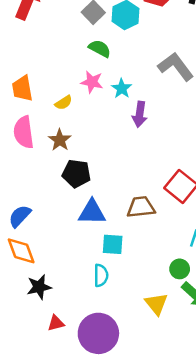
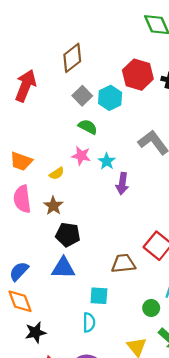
orange trapezoid: (22, 88) -> (21, 161), turned -60
blue triangle: (92, 212) -> (63, 268), moved
green circle: (180, 269) -> (151, 308), moved

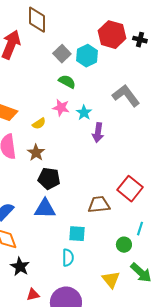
brown diamond: (72, 58) -> (37, 20), moved, turned -52
black star: (36, 332) -> (20, 267), turned -30

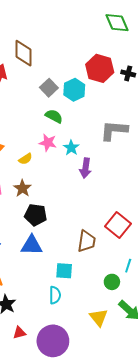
gray L-shape: (126, 96) -> (114, 130), turned -48
brown trapezoid: (99, 205) -> (86, 241), turned 105

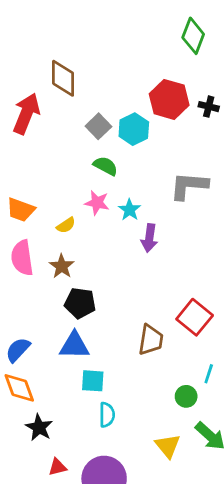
green diamond: (117, 23) -> (193, 36), turned 45
cyan square: (64, 271) -> (93, 381), moved

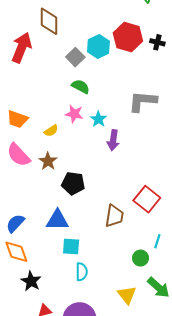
cyan hexagon: (134, 129) -> (98, 47), moved
pink semicircle: (22, 258) -> (18, 155), turned -35
black pentagon: (80, 303) -> (73, 183), moved

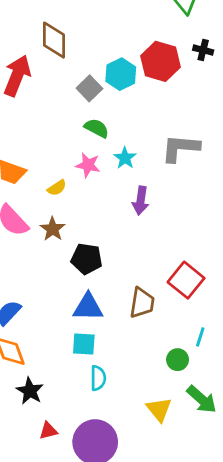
black cross: (157, 42) -> (203, 50), moved
cyan star: (98, 119) -> (125, 158), moved
blue triangle: (57, 220) -> (88, 307), moved

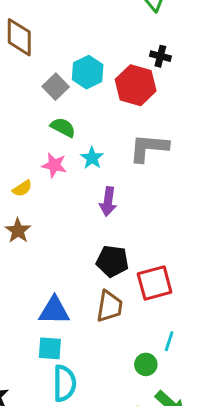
black cross: (203, 50) -> (160, 56), moved
red hexagon: (160, 61) -> (136, 85), moved
black pentagon: (87, 259) -> (112, 261), moved
red square: (186, 280) -> (155, 283), turned 36
cyan semicircle: (98, 378) -> (64, 383), size x1.4

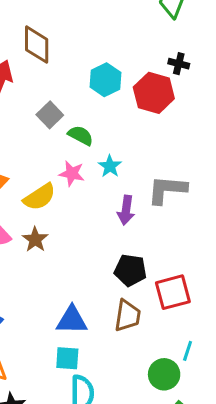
gray square: (56, 87) -> (50, 115), moved
gray L-shape: (149, 148) -> (167, 190), moved
yellow semicircle: (22, 188) -> (40, 197), size x1.6
green circle: (146, 364) -> (164, 374), size x1.4

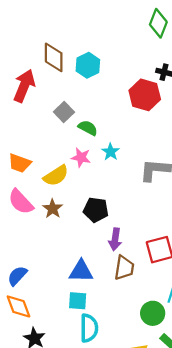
cyan hexagon: (105, 80) -> (88, 65), moved
purple arrow: (126, 210) -> (115, 239), moved
black pentagon: (130, 270) -> (96, 210), moved

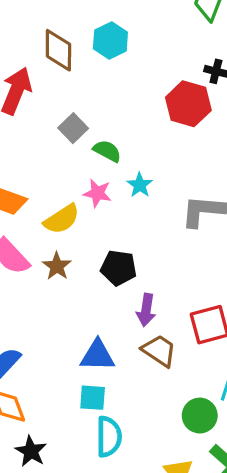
cyan hexagon: (88, 65) -> (110, 40), moved
brown trapezoid: (124, 268) -> (159, 351), turned -65

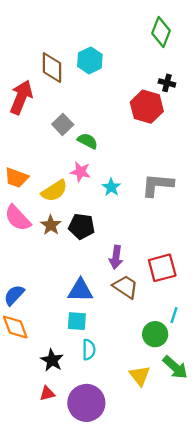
cyan star: (140, 185) -> (111, 187), moved
black pentagon: (119, 268) -> (82, 226), moved
cyan semicircle: (109, 437) -> (89, 350), size x0.7
black star: (31, 451) -> (52, 360), moved

